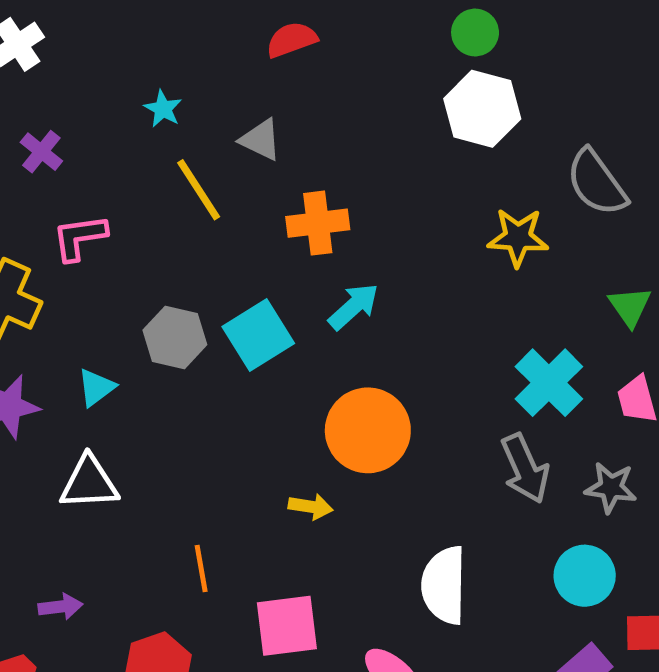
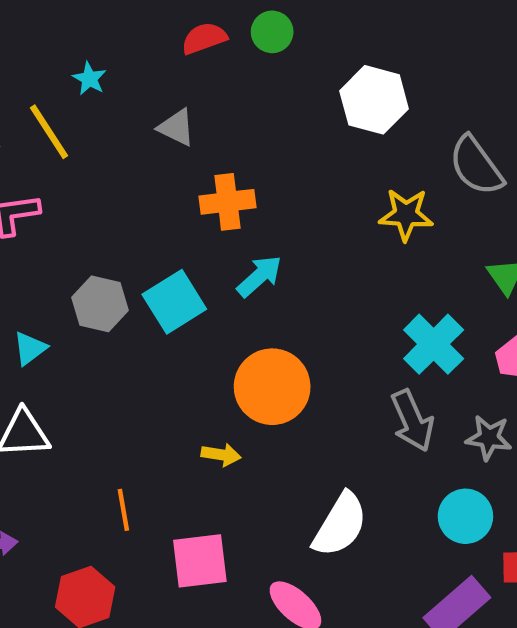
green circle: (475, 33) -> (272, 32), moved
cyan star: (163, 109) -> (89, 79), moved
yellow line: (199, 190) -> (49, 132), moved
white semicircle: (444, 585) -> (340, 525), turned -150

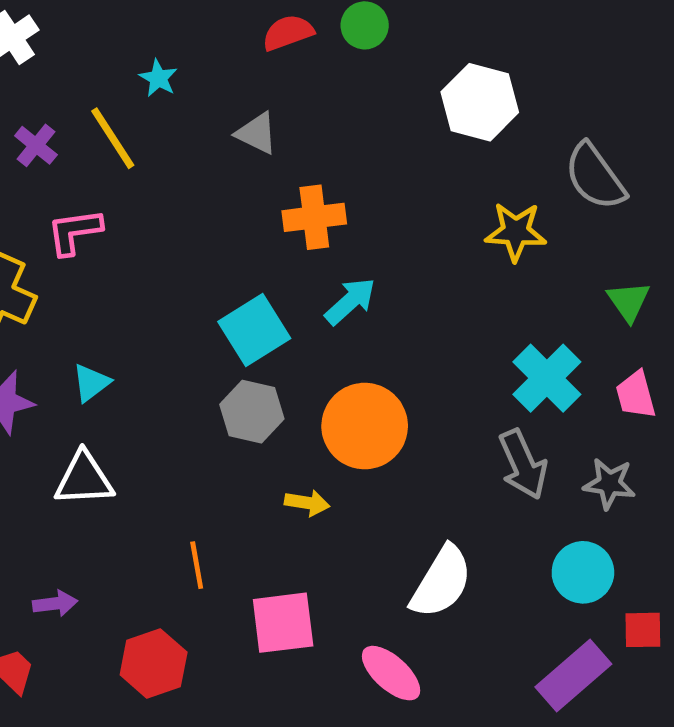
gray hexagon: (100, 304) -> (252, 412), moved

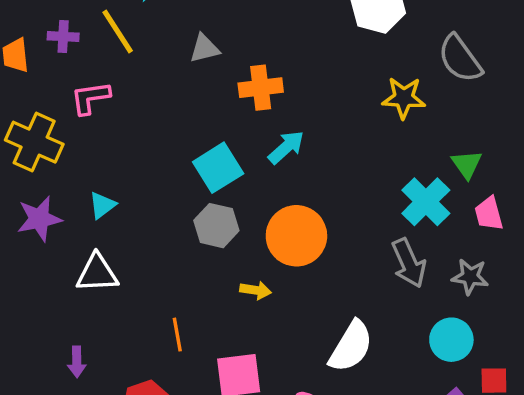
gray triangle: (257, 133) -> (204, 48), moved, turned -40
purple cross: (36, 145) -> (63, 37), turned -36
green triangle: (629, 301) -> (467, 164), moved
purple arrow: (55, 604) -> (77, 362), turned 96

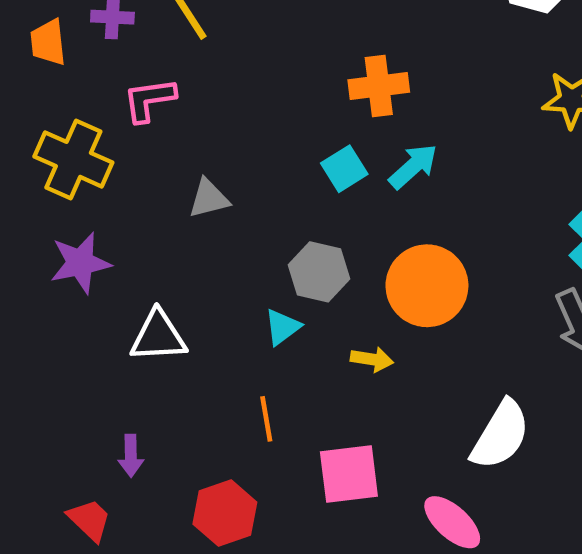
gray triangle: (204, 48) -> (209, 199), moved
cyan square: (218, 168) -> (344, 169), moved, size x0.7
cyan triangle: (102, 205) -> (282, 327), moved

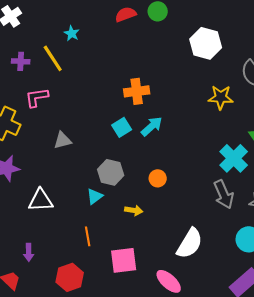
orange circle: (427, 286) -> (158, 178), size x0.5

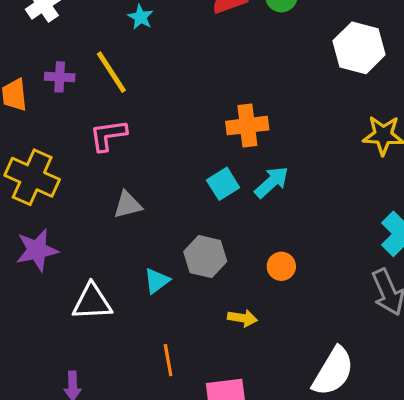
cyan star: (72, 33) -> (141, 17), moved
pink L-shape: (37, 97) -> (108, 135), moved
cyan triangle: (95, 196) -> (157, 281), moved

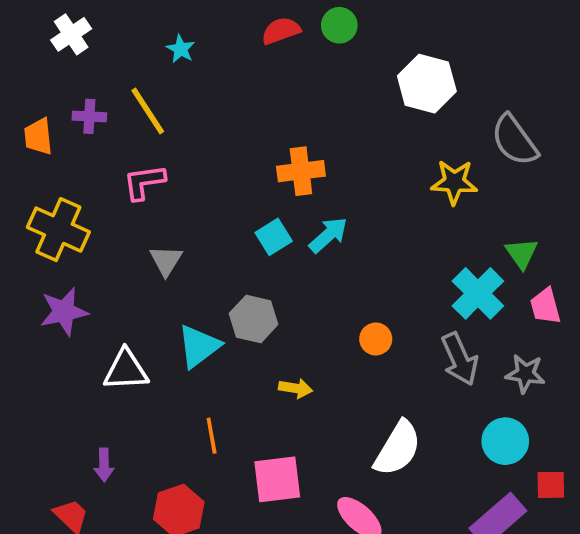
gray triangle: (128, 205) -> (166, 261), turned -44
orange circle: (281, 266) -> (376, 339), moved
cyan triangle: (157, 281) -> (199, 346), size x1.5

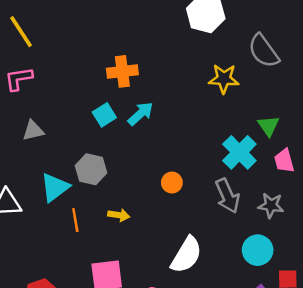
gray triangle: (166, 261) -> (33, 131), turned 45
orange line: (212, 436) -> (75, 220), moved

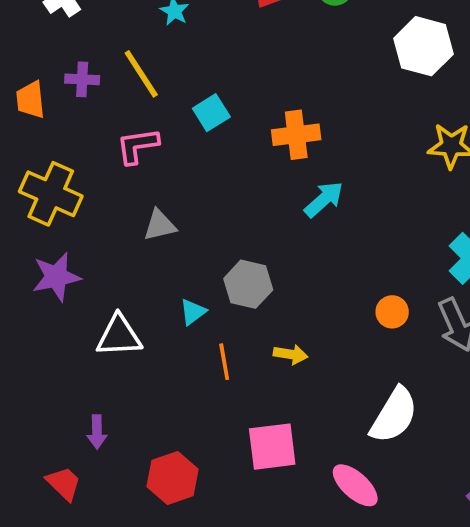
cyan square: (104, 115) -> (211, 113), moved
orange circle: (172, 183) -> (392, 312), moved
cyan triangle: (55, 187) -> (193, 312), size x0.6

